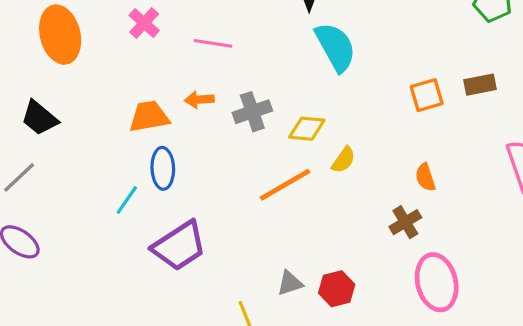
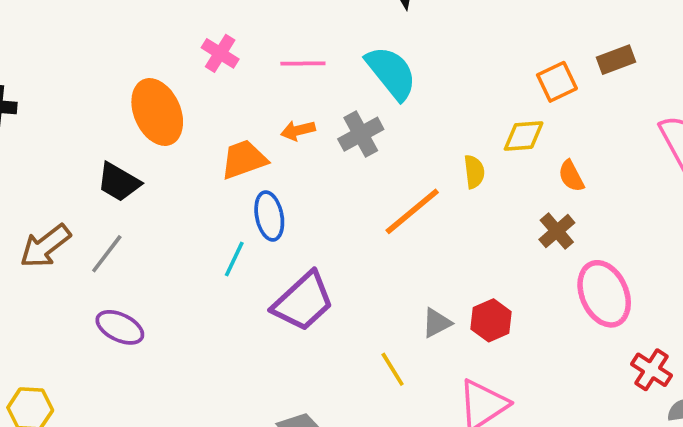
orange ellipse: (60, 35) -> (157, 112), moved
cyan semicircle: (336, 47) -> (391, 73), moved
yellow diamond: (307, 129) -> (524, 136), moved
yellow semicircle: (343, 160) -> (474, 172), turned -32

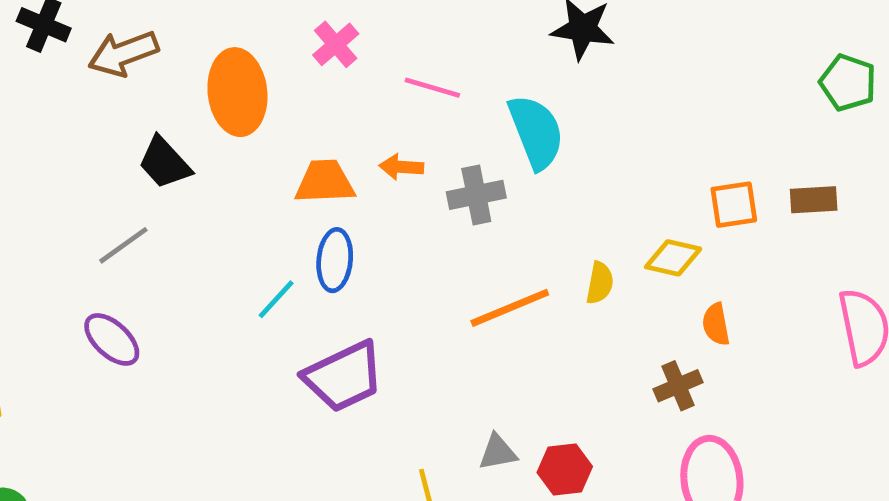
brown arrow: (45, 246) -> (123, 53), moved

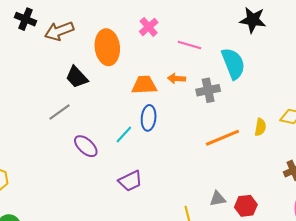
purple ellipse: (112, 339) -> (86, 146), moved
purple trapezoid: (344, 377) -> (130, 181), moved, size x0.7

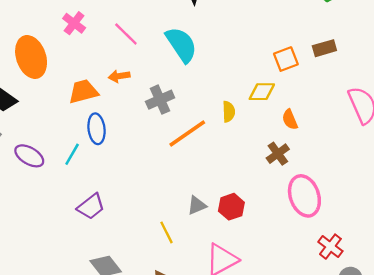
pink line: (189, 45) -> (126, 34), turned 40
gray cross: (208, 90) -> (160, 100), moved
purple ellipse: (86, 146) -> (29, 156), moved

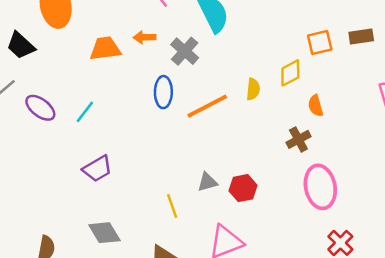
yellow diamond: (262, 92) -> (290, 73), turned -36
gray cross: (160, 100) -> (185, 51), moved, turned -32
blue ellipse: (97, 129) -> (163, 92), moved

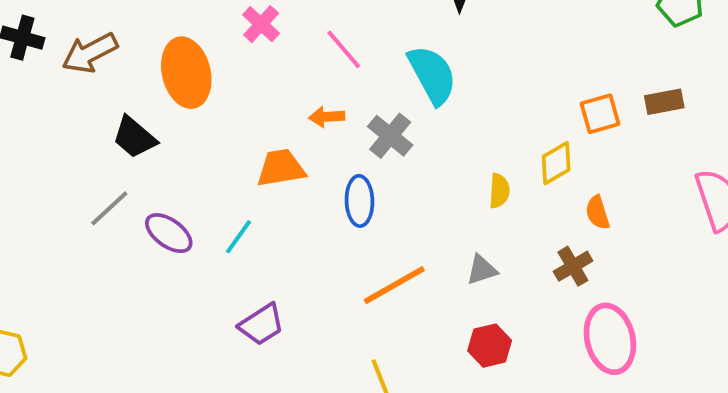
orange trapezoid: (105, 48) -> (281, 168), moved
orange line: (207, 106) -> (394, 285), moved
gray triangle: (207, 182) -> (482, 270), moved

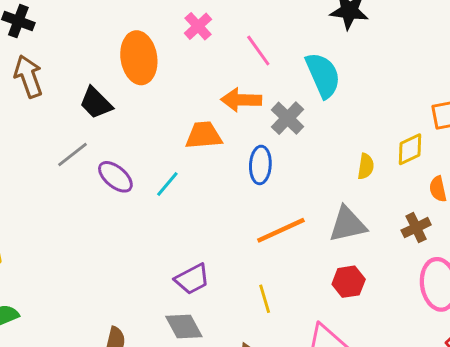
brown arrow: (90, 53) -> (28, 76), moved, turned 93
orange arrow: (327, 117) -> (241, 100), size x1.5
gray triangle: (482, 270) -> (348, 224), size x1.6
purple trapezoid: (261, 324) -> (192, 279), moved

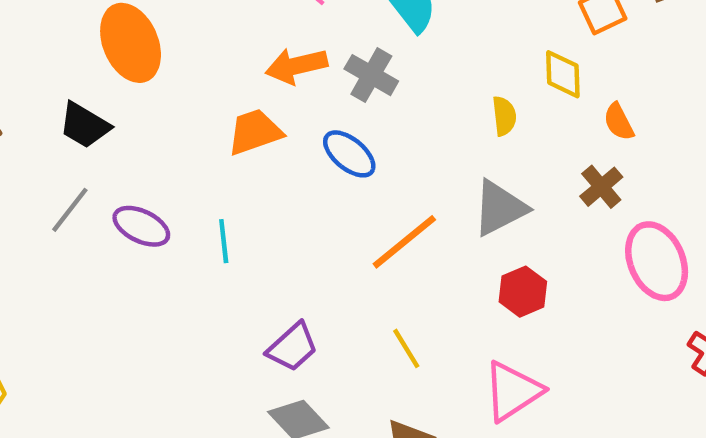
yellow diamond: (410, 149) -> (563, 74), turned -52
blue ellipse: (260, 165) -> (349, 154), turned -39
cyan line: (167, 184) -> (224, 241), moved, turned -32

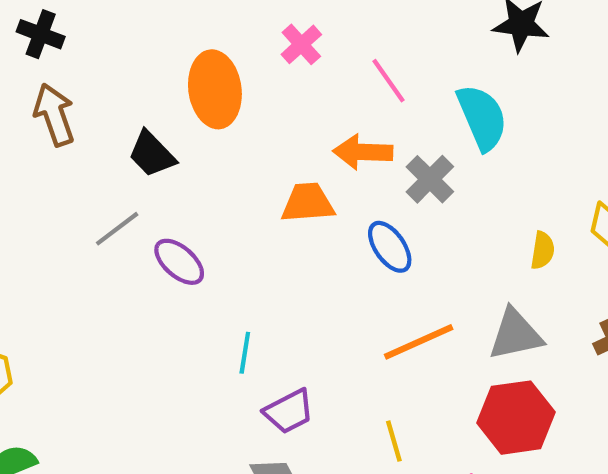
cyan line: (224, 241) -> (245, 353), moved
red hexagon: (523, 292) -> (516, 418), size x1.6

